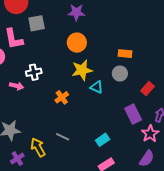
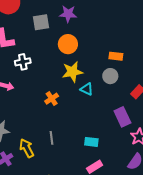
gray square: (37, 23) -> (41, 22), moved
white cross: (34, 72) -> (23, 62), moved
gray line: (63, 137) -> (52, 138), turned 56
cyan rectangle: (103, 140) -> (91, 142), turned 40

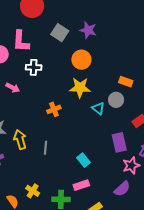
gray square: (41, 22) -> (60, 33), turned 30
cyan triangle: (87, 89) -> (98, 108), moved
cyan rectangle: (91, 142) -> (84, 160), turned 32
yellow arrow: (27, 148) -> (20, 139), moved

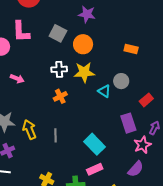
gray square: (60, 33) -> (58, 33), moved
white cross: (34, 67) -> (59, 69), moved
orange rectangle: (126, 82) -> (131, 49), moved
cyan rectangle: (84, 160) -> (95, 144), size x1.5

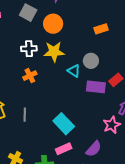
orange rectangle: (131, 49) -> (101, 29), turned -32
purple rectangle: (128, 123) -> (96, 87), moved, turned -66
purple semicircle: (136, 169) -> (94, 149), moved

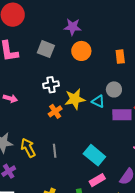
orange circle: (53, 24) -> (81, 51), moved
orange rectangle: (101, 29) -> (120, 57), turned -72
yellow star: (54, 52) -> (75, 99), moved

